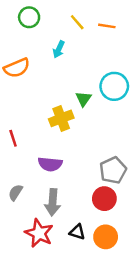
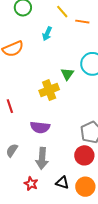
orange line: (107, 26) -> (82, 22), moved
red star: (39, 233) -> (31, 184), size x0.6

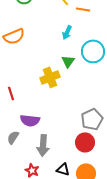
cyan arrow: (47, 34) -> (67, 32), moved
purple semicircle: (40, 127) -> (30, 120), moved

